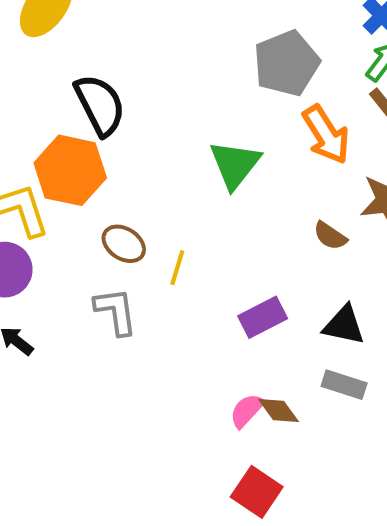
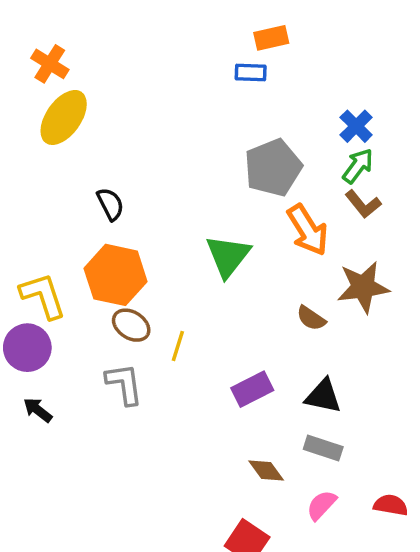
black semicircle: (100, 105) -> (110, 204), size x0.6
orange hexagon: (70, 170) -> (116, 275), moved
pink semicircle: (247, 410) -> (321, 505), moved

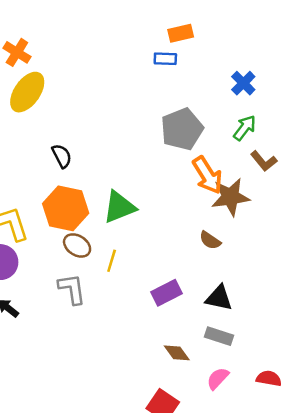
blue cross: (356, 126) -> (243, 83), moved
brown L-shape: (363, 204) -> (264, 161), moved
green triangle: (228, 256) -> (119, 207), moved, turned 30
brown star: (363, 287) -> (230, 197), moved

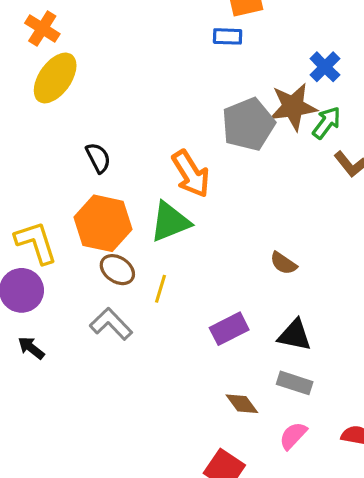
orange arrow: (207, 175) -> (191, 174), moved
brown star: (230, 197) -> (293, 107), moved
gray L-shape: (72, 289) -> (111, 324), turned -36

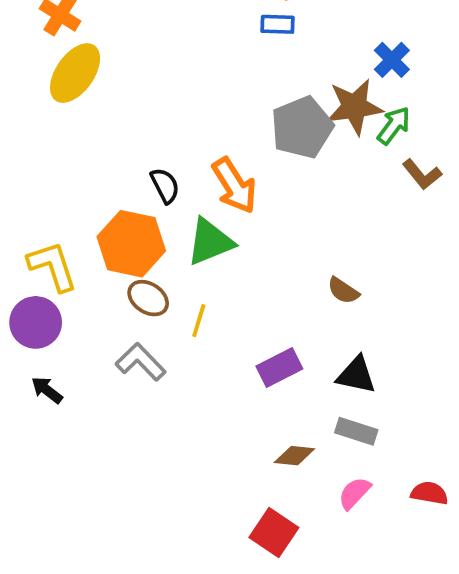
black semicircle: (98, 158) -> (165, 186), moved
brown diamond: (242, 404) -> (294, 456), turned -48

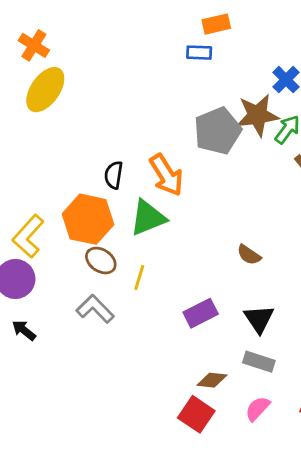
black semicircle: (165, 186) -> (114, 175), turned -144
yellow L-shape: (53, 266) -> (28, 236), turned -120
black triangle: (356, 375) -> (259, 319), turned 44
red square: (274, 532) -> (196, 414), moved

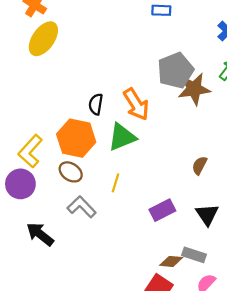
brown star: (258, 115) -> (194, 89), moved
brown semicircle: (249, 255) -> (200, 165), turned 84
brown ellipse: (101, 260) -> (71, 172), moved
black arrow: (24, 330) -> (40, 234), moved, size x1.5
gray rectangle: (259, 362) -> (194, 255), moved

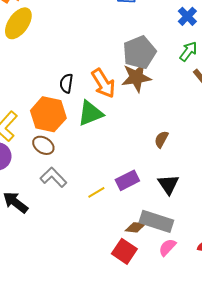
brown star: (194, 89) -> (136, 77), moved
yellow line: (115, 183) -> (96, 192), moved, turned 42
gray rectangle: (194, 255) -> (156, 221), size x1.5

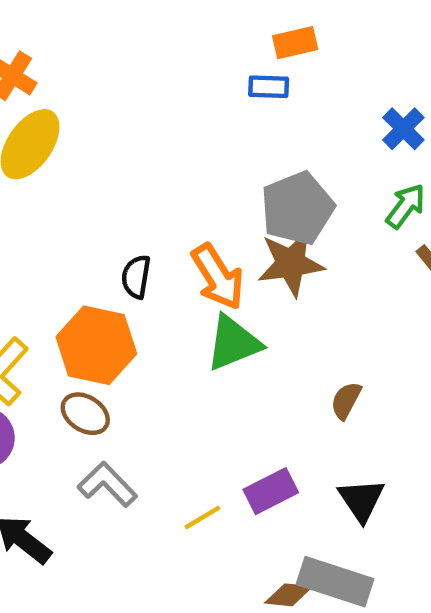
green triangle: (90, 113) -> (233, 343), moved

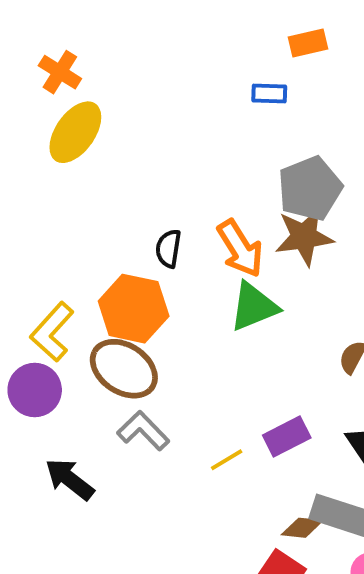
blue rectangle: (269, 87) -> (269, 93), moved
brown ellipse: (85, 414) -> (124, 369), size x1.6

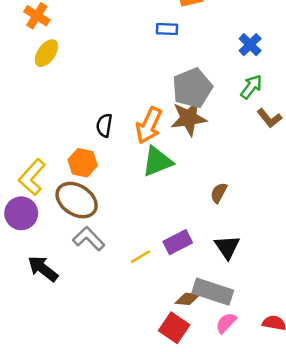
yellow ellipse: (75, 132) -> (46, 53), size x0.7
orange arrow: (240, 249) -> (149, 125), turned 57
orange hexagon: (134, 309) -> (83, 163), size x0.7

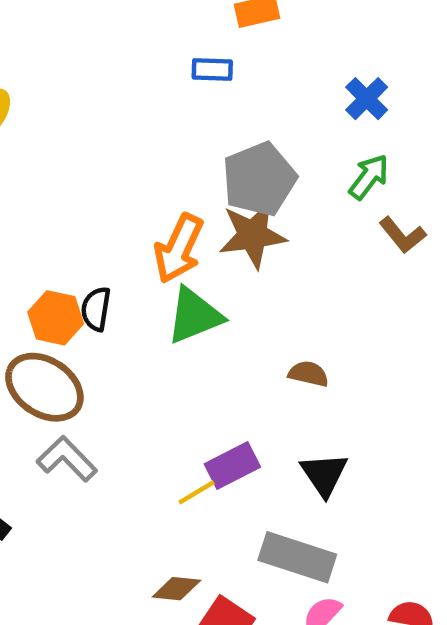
black semicircle: (104, 125) -> (96, 309), moved
brown semicircle: (219, 193) -> (308, 374), turned 75
yellow line: (140, 257) -> (197, 492), moved
brown diamond: (187, 299) -> (176, 589), moved

